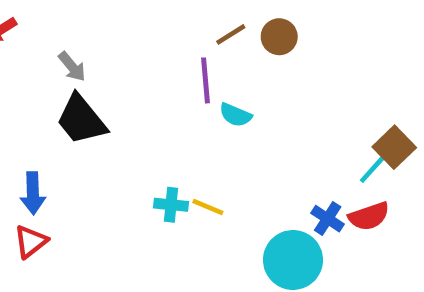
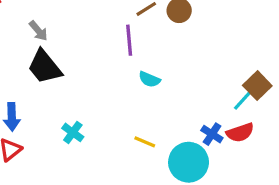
cyan semicircle: (235, 115) -> (149, 79), moved
cyan cross: (171, 205) -> (73, 132), moved, turned 30
yellow line: (208, 207) -> (145, 142), moved

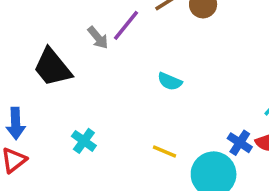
gray arrow: (38, 31) -> (98, 38), moved
purple line: (129, 40) -> (126, 25), moved, turned 44

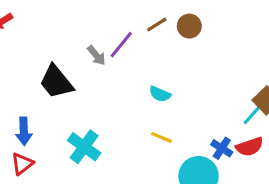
cyan cross: (84, 141) -> (84, 147), size x1.5
yellow line: (164, 151) -> (161, 137), moved

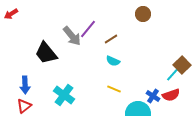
brown line: (157, 25) -> (111, 39), moved
brown circle: (189, 26) -> (143, 14), moved
gray arrow: (96, 55) -> (72, 36), size x1.5

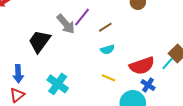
black trapezoid: (46, 53) -> (39, 41), turned 75
cyan semicircle: (113, 61) -> (107, 49), turned -40
red semicircle: (171, 95) -> (142, 66), moved, size x1.4

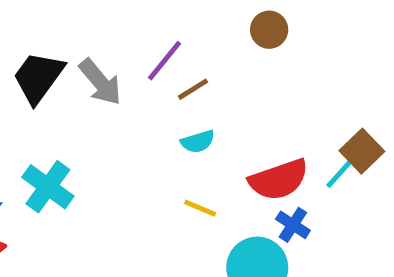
purple line: (82, 17) -> (164, 61), moved
black trapezoid: (39, 41) -> (38, 77), moved
cyan cross: (58, 84) -> (48, 187), moved

